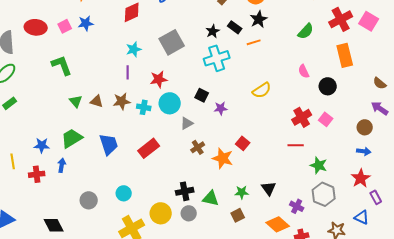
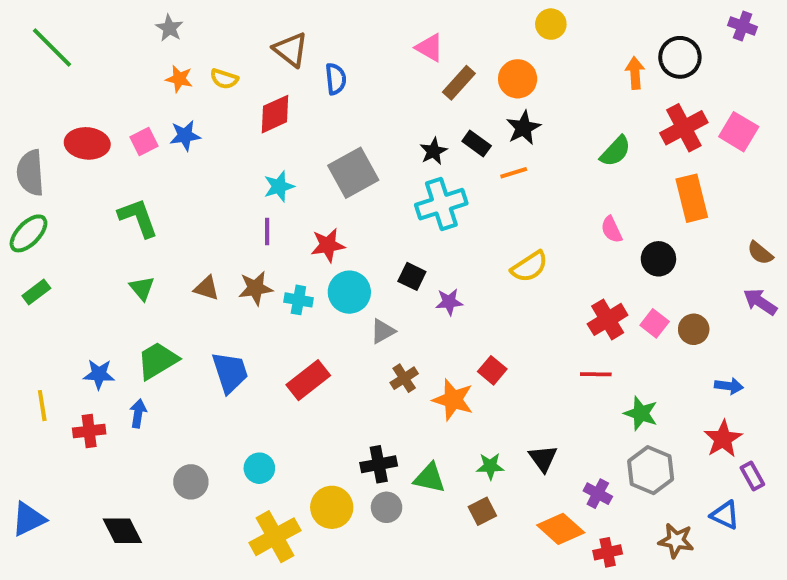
green triangle: (76, 101) -> (142, 288), moved
brown circle: (365, 127) -> (694, 329), moved

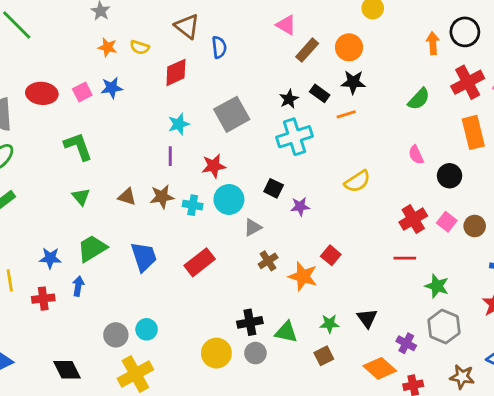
black star: (523, 128) -> (353, 82), turned 30
cyan circle: (259, 468) -> (147, 329), moved
yellow cross: (275, 537) -> (135, 374), moved

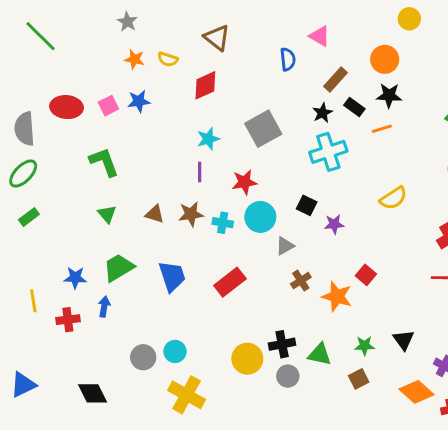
blue semicircle: (219, 47) -> (288, 59), moved
brown rectangle: (307, 50) -> (336, 80), moved
yellow circle: (216, 353) -> (247, 359), moved
yellow cross: (135, 374) -> (187, 395), moved, turned -32

